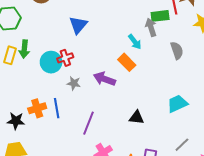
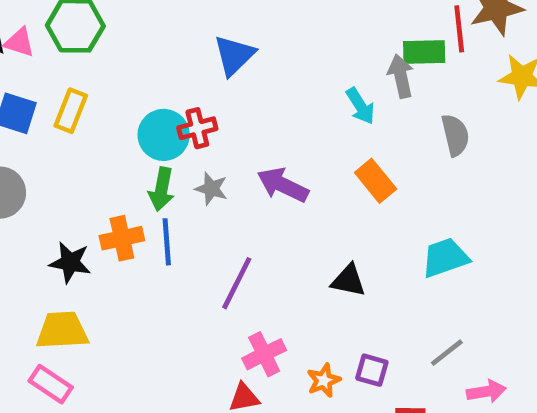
green arrow: (24, 49) -> (162, 189), moved
orange rectangle: (127, 62) -> (376, 181), moved

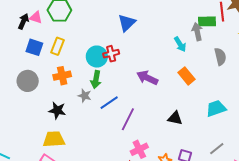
gray star: (211, 189) -> (85, 96), moved
orange cross: (122, 238) -> (62, 76), moved
blue line: (167, 242) -> (109, 103), moved, turned 60

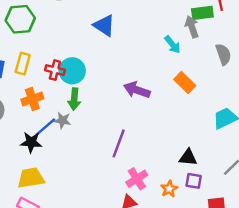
blue triangle: (127, 23) -> (104, 26), turned -36
red cross: (111, 54) -> (55, 70), moved, turned 35
blue line: (109, 103) -> (45, 127), moved
black triangle: (175, 118) -> (188, 158), moved

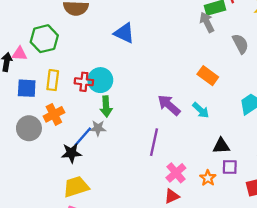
cyan arrow: (173, 45) -> (201, 110), moved
purple arrow: (137, 90) -> (169, 105), moved, turned 30
orange cross: (32, 99) -> (54, 114), moved

